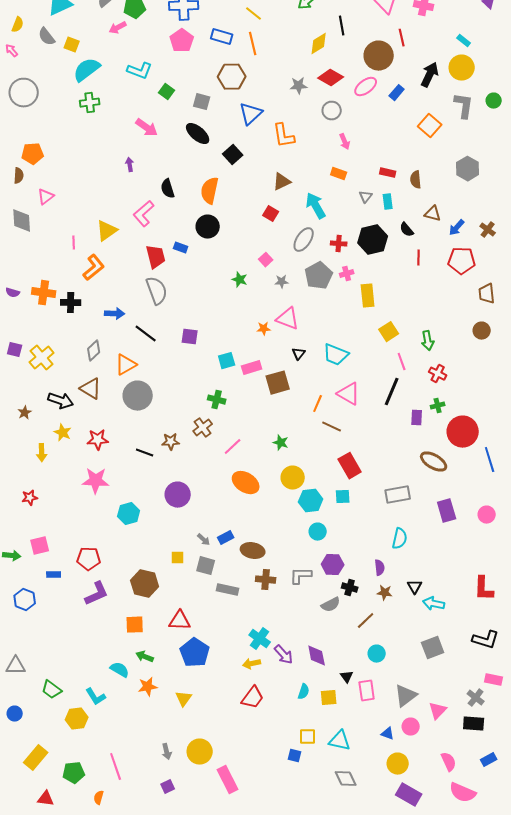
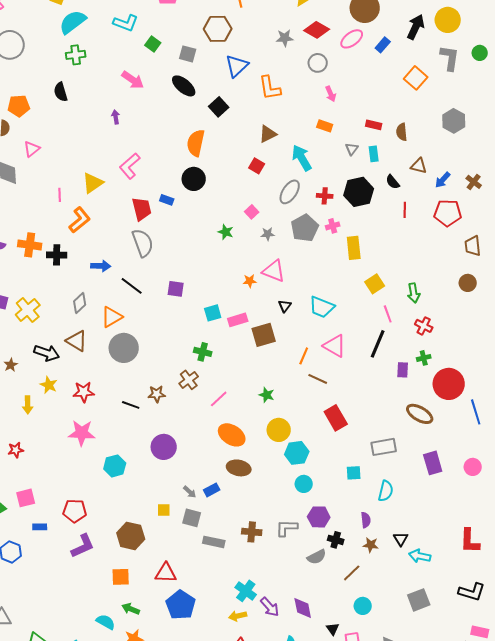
black semicircle: (168, 189) -> (61, 92), moved
cyan square: (343, 497) -> (354, 473), moved
brown ellipse: (253, 551) -> (239, 468), moved

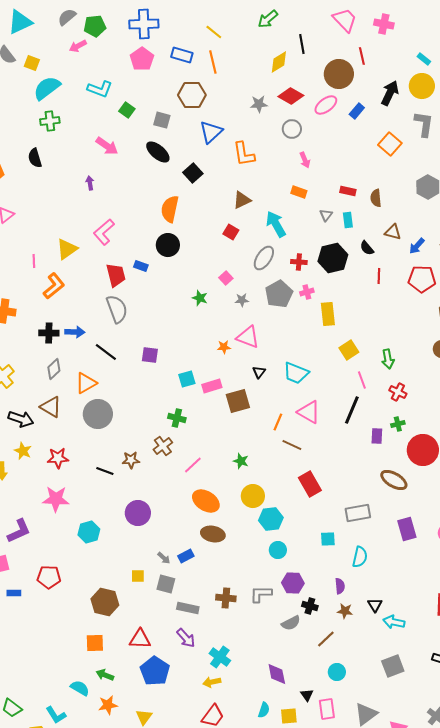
black cross: (57, 255) -> (49, 333), moved
purple L-shape: (83, 546) -> (19, 531), moved
purple arrow: (270, 607) -> (186, 638), moved

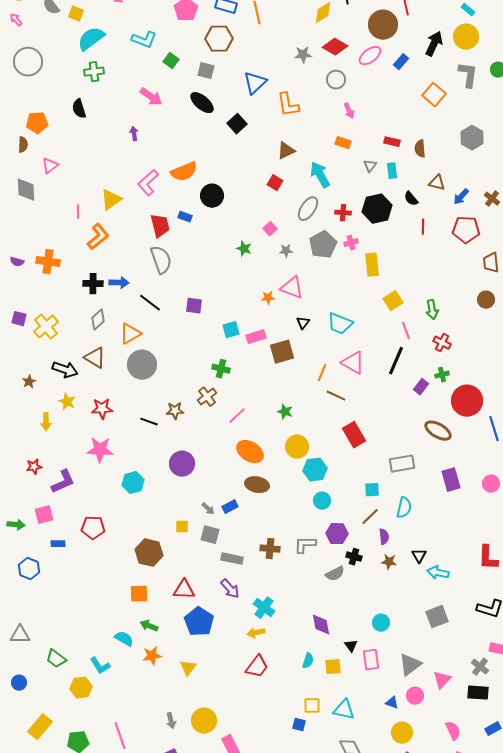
brown hexagon: (192, 95) -> (219, 39), moved
orange semicircle: (170, 209) -> (184, 172), moved, turned -124
purple rectangle: (377, 436) -> (421, 387), turned 35
brown line: (326, 639) -> (370, 517), moved

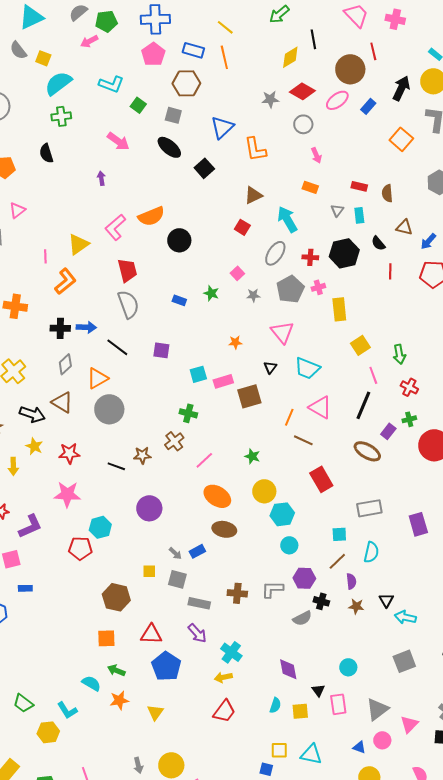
blue rectangle: (185, 217) -> (179, 300), moved
pink triangle: (292, 288) -> (282, 332), moved, turned 30
brown ellipse: (438, 431) -> (367, 451), moved
red pentagon: (93, 528) -> (80, 548), moved

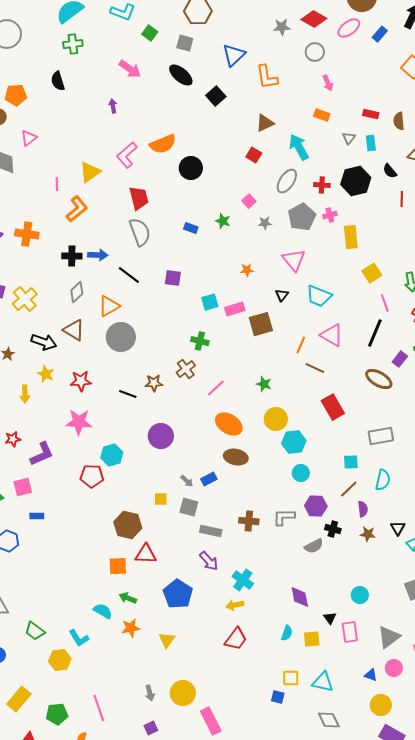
red triangle: (151, 634) -> (146, 554), moved

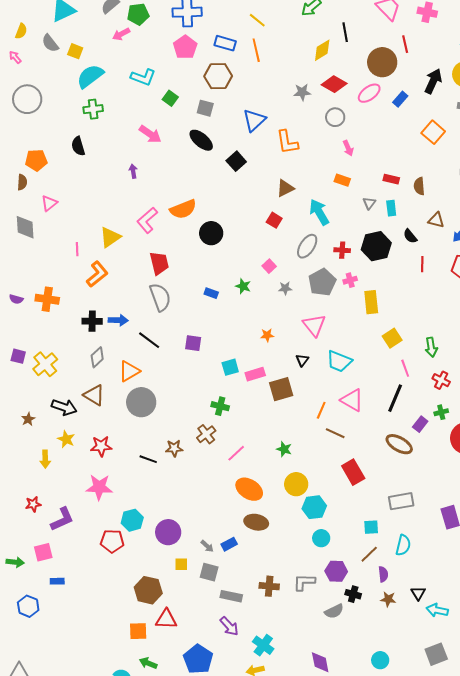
purple circle: (161, 436) -> (168, 532), moved

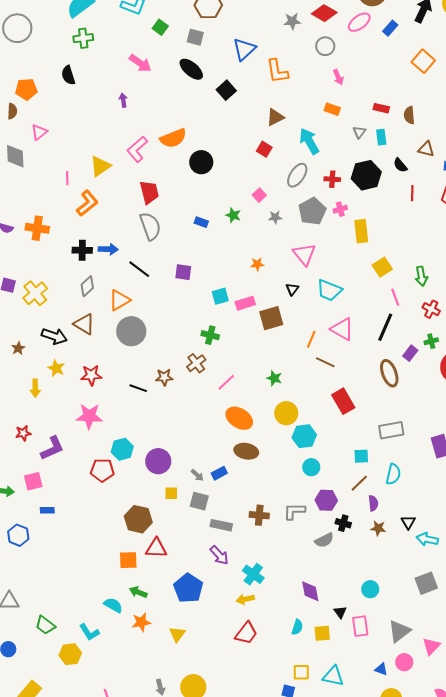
brown ellipse: (399, 444) -> (389, 373), turned 40

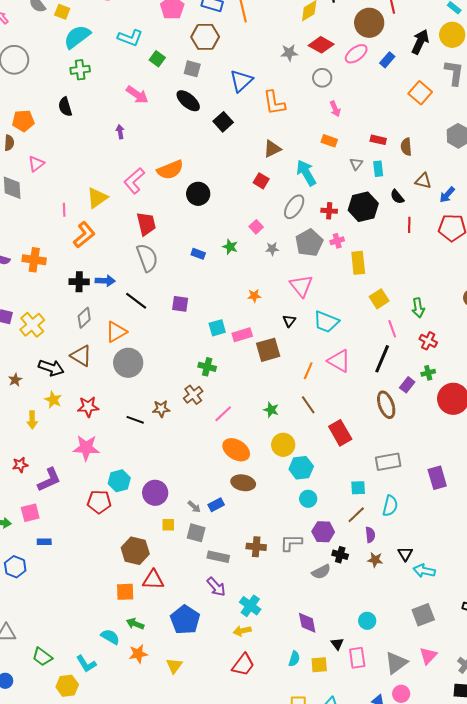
brown line: (325, 362) -> (308, 405), moved, turned 30
pink triangle: (431, 646) -> (428, 656), moved

